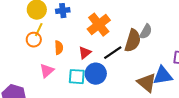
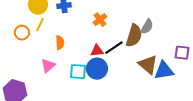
orange cross: (99, 25) -> (100, 20), size x0.6
orange circle: (34, 40) -> (22, 33), moved
red triangle: (85, 53) -> (97, 51), moved, turned 32
brown triangle: (147, 83) -> (148, 65), moved

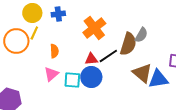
orange cross: (100, 20) -> (94, 28), size x1.6
orange circle: (22, 33) -> (16, 41), size x1.6
pink triangle: (48, 66) -> (51, 74), moved

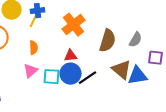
yellow line: (34, 33) -> (34, 21), moved
gray semicircle: (141, 35) -> (136, 40), moved
black line: (108, 56) -> (88, 78), moved

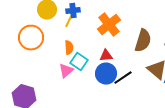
cyan square: (52, 77) -> (79, 62), moved, turned 30

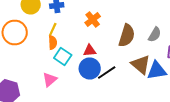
yellow line: (69, 21) -> (53, 30), moved
orange cross: (109, 25) -> (93, 20), size x0.7
pink triangle: (66, 71) -> (50, 80), moved

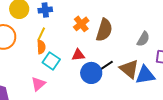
brown semicircle: (127, 36) -> (104, 30), moved
blue circle: (90, 68) -> (91, 73), moved
black line: (107, 72) -> (104, 67), moved

